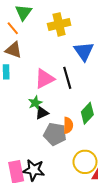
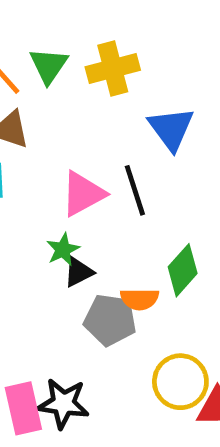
green triangle: (23, 12) -> (49, 66), moved
orange semicircle: (68, 125) -> (140, 299), turned 91

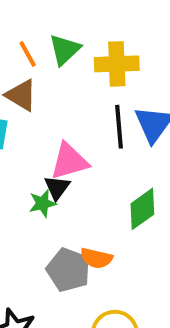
black line: (135, 190) -> (119, 127), moved
green diamond: (183, 270) -> (142, 209), moved
black triangle: (79, 272) -> (57, 188), moved, turned -40

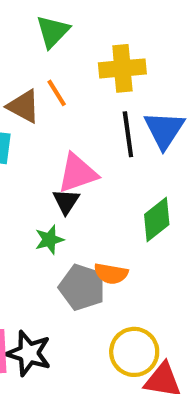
green triangle: (65, 50) -> (53, 31), moved
orange line: (28, 54) -> (57, 93), moved
green star: (43, 203) -> (49, 240), moved

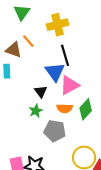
blue triangle: (164, 130) -> (55, 72), moved
pink triangle: (77, 173) -> (69, 85), moved
green diamond: (157, 220) -> (86, 109), moved
orange semicircle: (111, 274) -> (65, 108), moved

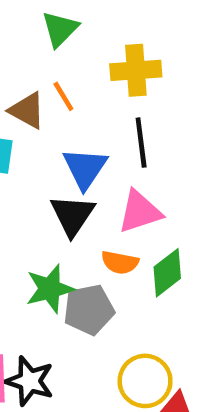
blue triangle: (55, 72) -> (85, 168), moved
black triangle: (41, 92) -> (72, 215), size x1.5
green star: (36, 111) -> (50, 289), moved, size x1.5
gray pentagon: (55, 131) -> (89, 310), turned -30

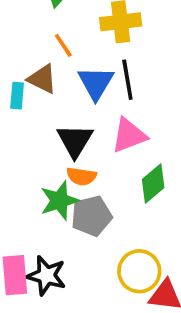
brown triangle: (27, 110) -> (42, 79), moved
blue triangle: (85, 168) -> (96, 83), moved
orange semicircle: (120, 262) -> (81, 176), moved

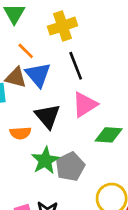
blue triangle: (96, 83) -> (38, 75), moved
orange semicircle: (81, 176) -> (20, 133), moved
green diamond: (153, 183) -> (109, 135), turned 56

